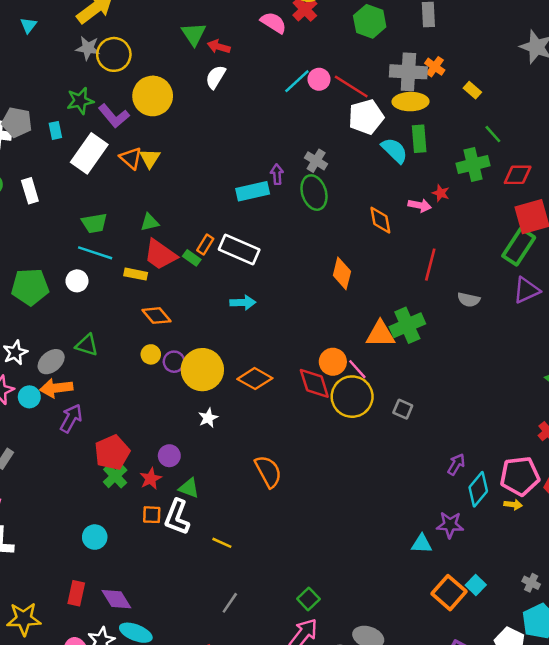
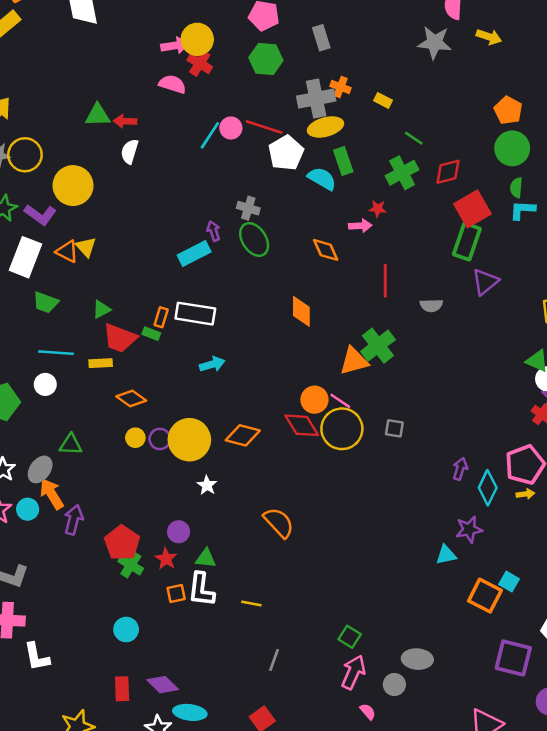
green triangle: (194, 34) -> (98, 115), turned -44
green trapezoid: (94, 223) -> (46, 302), moved, turned 44
orange arrow: (56, 388) -> (52, 494), turned 80

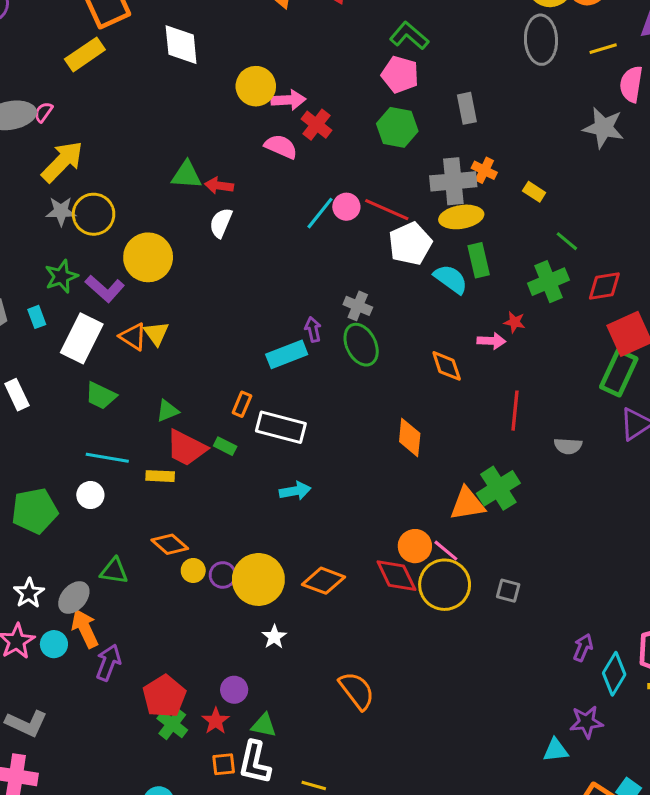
yellow circle: (197, 39) -> (256, 86), moved
orange rectangle: (161, 317) -> (242, 404), moved
orange diamond: (131, 398) -> (170, 544), moved

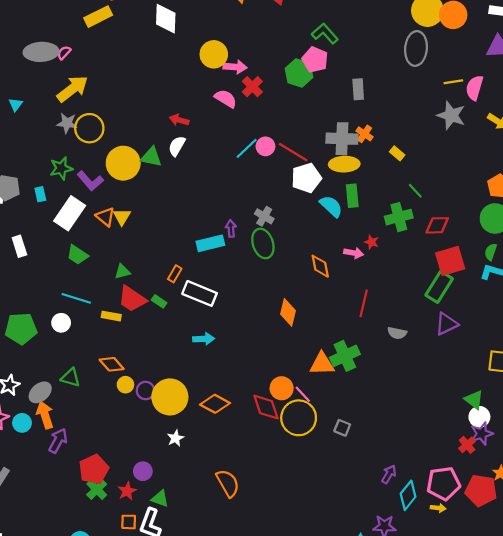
yellow line: (603, 49) -> (453, 82), moved
green hexagon: (397, 127) -> (299, 73), moved
green triangle: (186, 175) -> (151, 157), moved

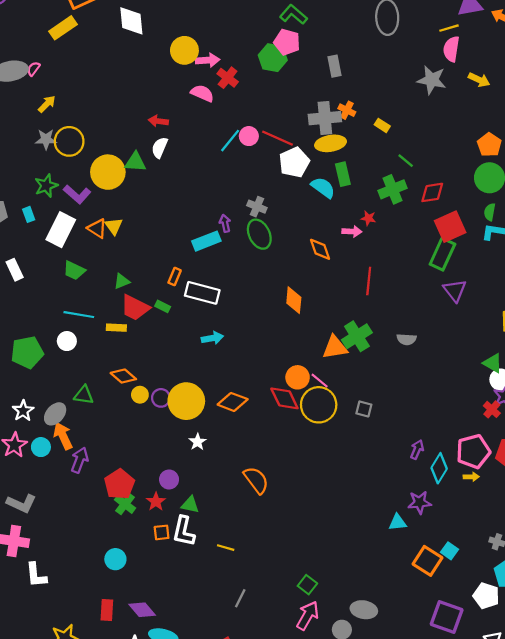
yellow line: (453, 82) -> (449, 28), moved
yellow arrow: (72, 89) -> (47, 104), size x0.6
purple triangle: (446, 324) -> (455, 290), turned -35
gray semicircle: (397, 333) -> (407, 339), moved

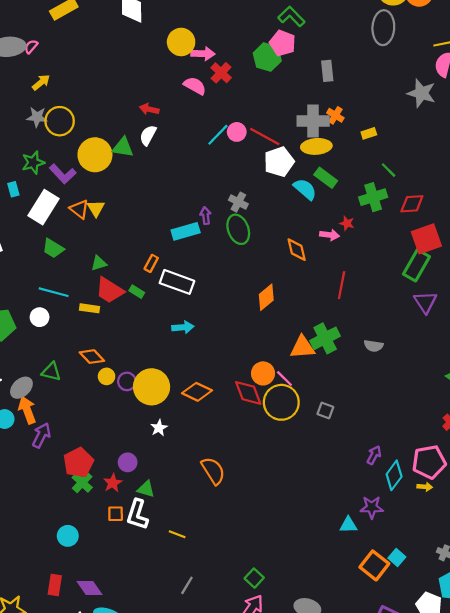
yellow rectangle: (382, 125) -> (369, 133), turned -56
green rectangle: (343, 174) -> (326, 178), turned -45
orange diamond: (294, 300) -> (266, 297), turned 40

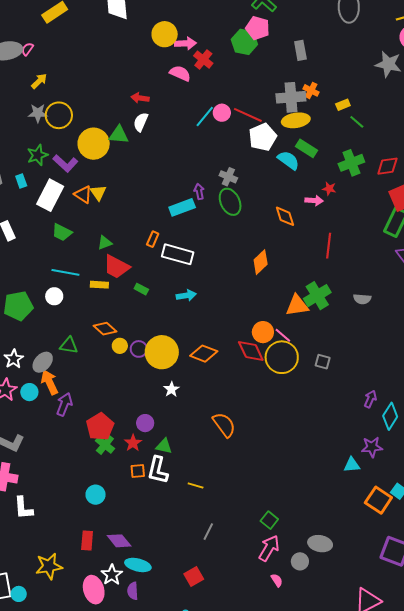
green line: (389, 170) -> (357, 122), moved
green rectangle: (137, 292) -> (141, 289), moved

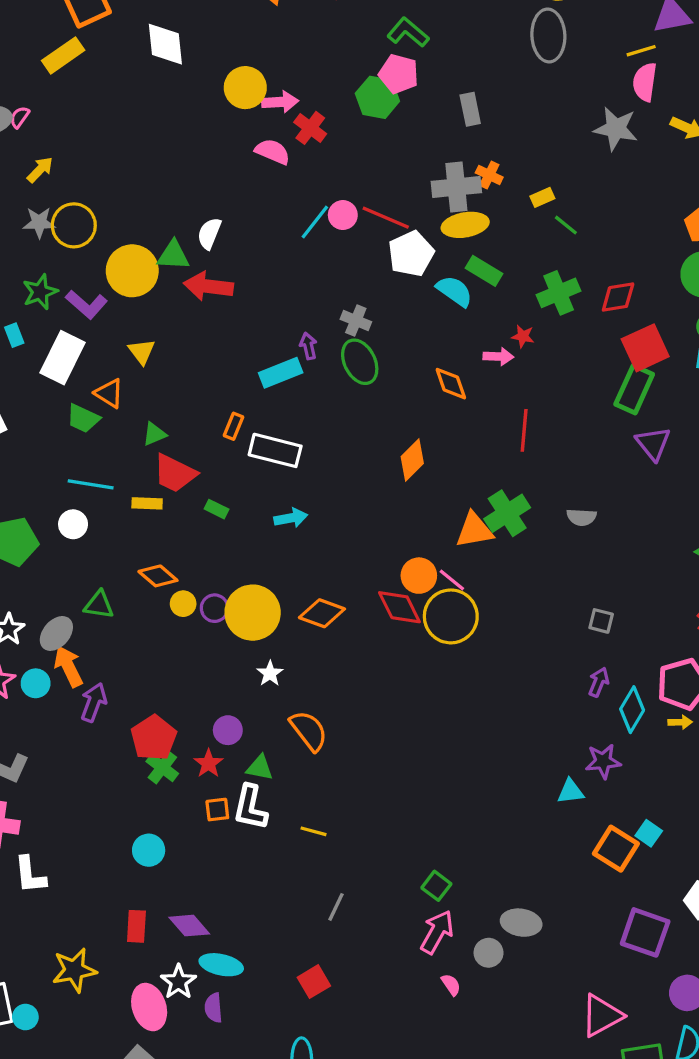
red arrow: (140, 98) -> (208, 286), moved, size x1.6
orange triangle: (83, 194) -> (109, 393), moved
gray square: (323, 362) -> (601, 621), moved
orange semicircle: (224, 425) -> (309, 731), moved

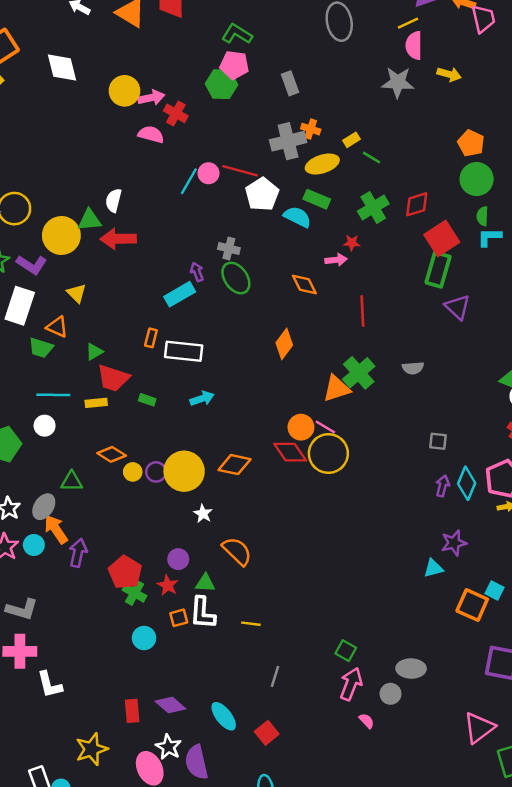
yellow ellipse: (465, 225) -> (322, 164), moved
cyan diamond: (632, 710) -> (467, 483), moved
cyan circle: (149, 850) -> (144, 638), moved
cyan ellipse: (221, 965) -> (224, 716), moved, turned 48
purple semicircle: (214, 1008) -> (197, 762), size x1.6

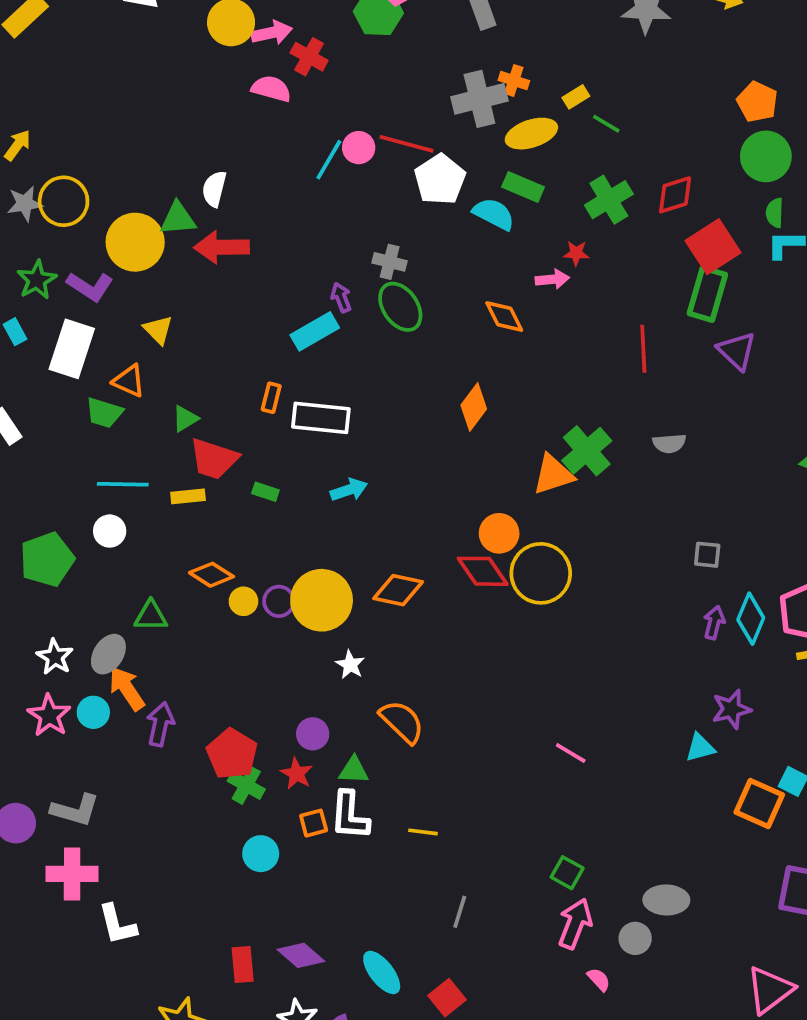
red line: (362, 311) -> (643, 349), moved
pink line: (325, 427) -> (571, 753), moved

